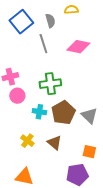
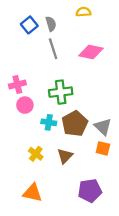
gray semicircle: (50, 21) -> (51, 24), moved
blue square: (21, 22) -> (29, 25), size x0.7
brown triangle: (54, 143) -> (65, 156), turned 35
orange square: (89, 152) -> (103, 148), moved

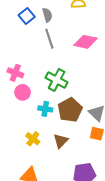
pink cross: (17, 84) -> (15, 73), turned 35
green cross: (61, 92) -> (57, 80), turned 35

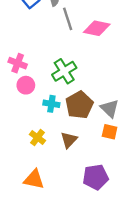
gray line: (49, 39) -> (68, 19), moved
green cross: (57, 80) -> (64, 71), turned 30

